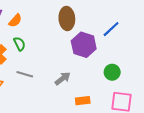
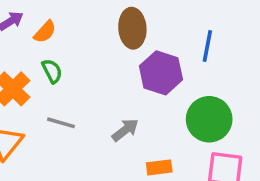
blue line: (111, 29) -> (207, 46), turned -36
green circle: (112, 72) -> (209, 119), size x1.6

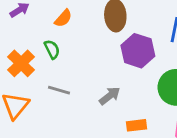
orange semicircle: (45, 32) -> (63, 18), moved

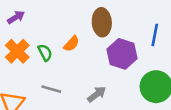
orange semicircle: (63, 18) -> (72, 44), moved
orange cross: (21, 63) -> (17, 51), moved

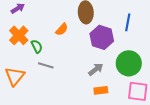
green semicircle: (45, 53) -> (37, 46), moved
gray arrow: (97, 94) -> (96, 69), moved

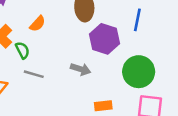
orange semicircle: (62, 29) -> (38, 24), moved
gray arrow: (96, 69) -> (81, 69), moved, turned 56

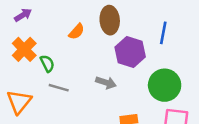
orange semicircle: (38, 24) -> (77, 32), moved

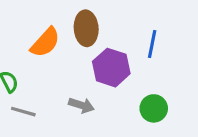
orange semicircle: (77, 32) -> (45, 42), size x1.5
green circle: (165, 85) -> (154, 108), size x0.7

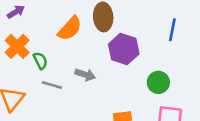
blue line: (152, 44) -> (172, 30), moved
gray arrow: (81, 105) -> (85, 75), moved

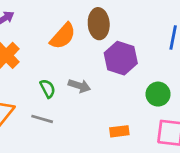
green semicircle: (40, 61) -> (48, 89), moved
gray line: (52, 85) -> (42, 119), moved

